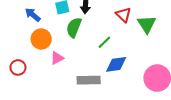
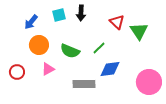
blue arrow: (33, 15) -> (31, 22), turned -91
green semicircle: (74, 27) -> (70, 51), moved, turned -90
pink triangle: (57, 58) -> (48, 69), moved

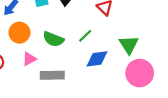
green triangle: (139, 31) -> (129, 45), moved
gray rectangle: (84, 84) -> (52, 75), moved

